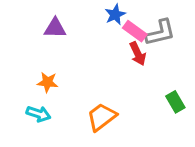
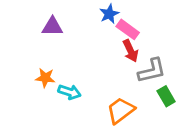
gray L-shape: (160, 33) -> (152, 71), moved
cyan arrow: (39, 114) -> (69, 92), moved
orange trapezoid: (102, 117) -> (121, 110), moved

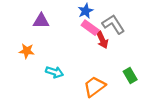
pink rectangle: (128, 29) -> (90, 28), moved
gray L-shape: (152, 71) -> (113, 24), moved, turned -110
orange star: (45, 78) -> (27, 51), moved

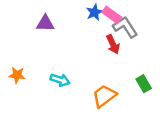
pink rectangle: (90, 28) -> (112, 15), moved
orange star: (27, 51) -> (17, 75), moved

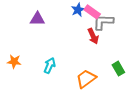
gray L-shape: (125, 27) -> (103, 22), turned -55
cyan arrow: (60, 80) -> (50, 66), turned -84

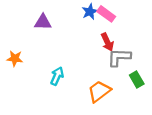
gray L-shape: (103, 22) -> (119, 57), moved
orange star: (14, 61) -> (15, 58), moved

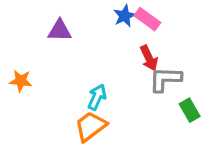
cyan arrow: (57, 76) -> (97, 97), moved
orange trapezoid: (99, 91) -> (91, 126), moved

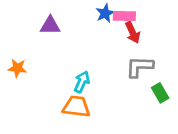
pink rectangle: (147, 19) -> (124, 16), turned -35
red arrow: (149, 58) -> (133, 32), moved
orange trapezoid: (91, 126) -> (76, 107), turned 44

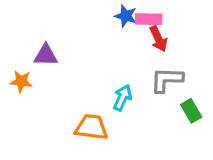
blue star: (105, 13) -> (126, 16), turned -30
purple triangle: (50, 26) -> (46, 55), moved
cyan arrow: (82, 82) -> (122, 98), moved

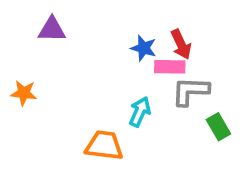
blue star: (126, 16) -> (144, 48), moved
pink rectangle: (149, 19) -> (170, 67), moved
purple triangle: (46, 55) -> (52, 29), moved

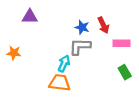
pink rectangle: (170, 67) -> (122, 43), moved
gray L-shape: (190, 91) -> (80, 46), moved
cyan arrow: (140, 112) -> (64, 64), moved

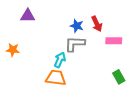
green rectangle: (125, 72) -> (119, 77), moved

